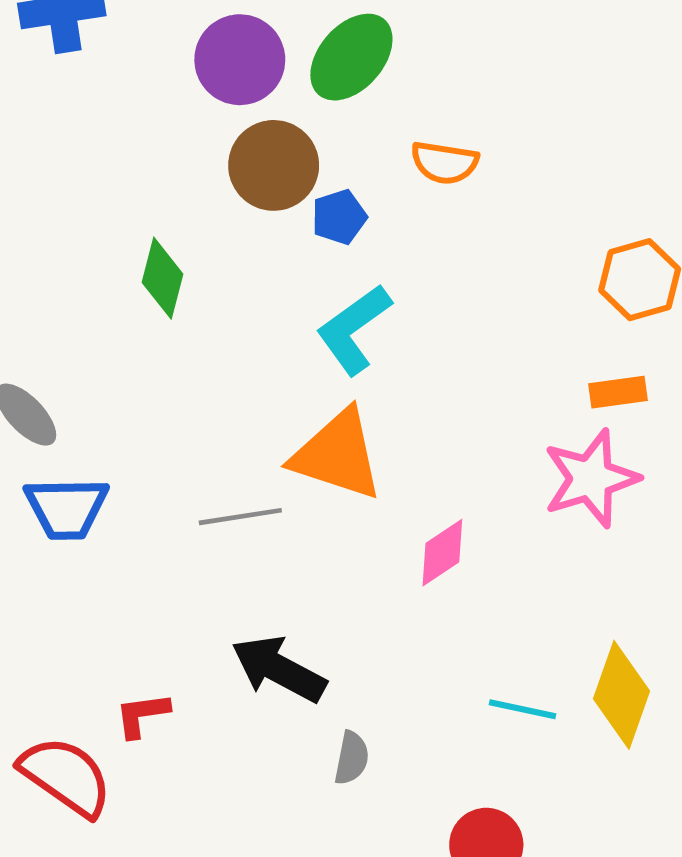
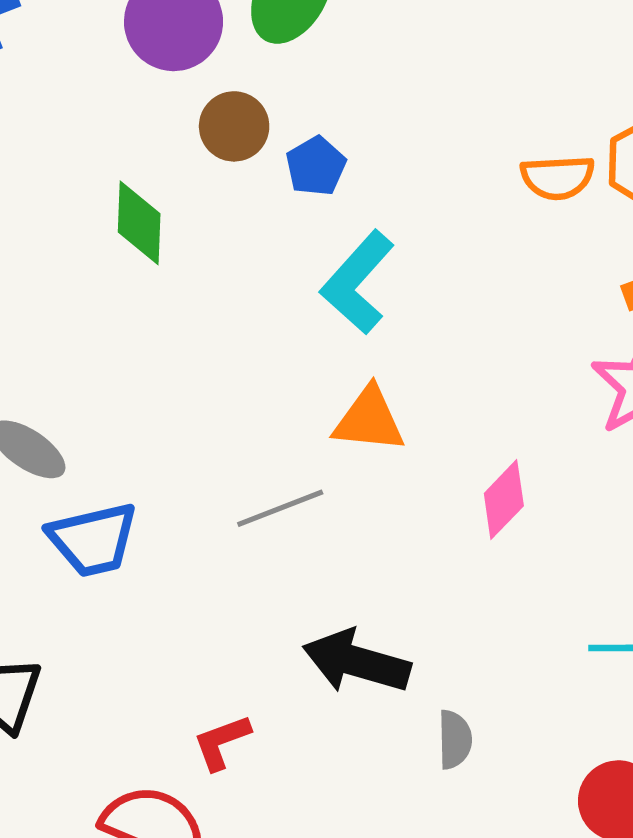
orange semicircle: (445, 163) -> (557, 177), moved
brown circle: (274, 165) -> (234, 126), size x0.7
green diamond: (163, 278) -> (139, 223), moved
orange triangle: (337, 455) -> (369, 420), size x0.7

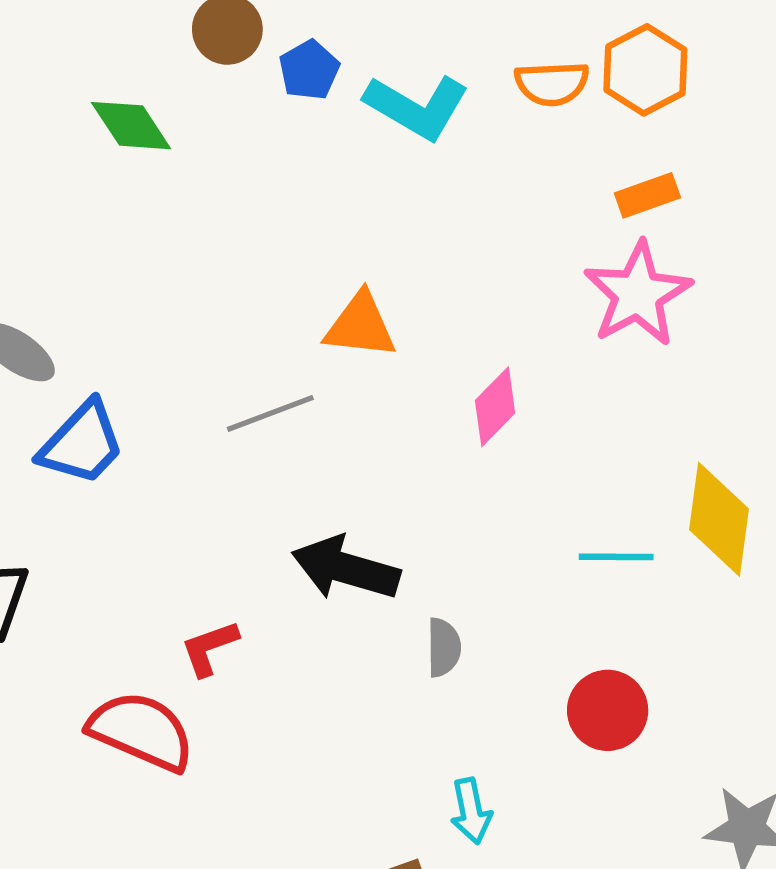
green diamond: (139, 223) -> (131, 126), turned -36
cyan L-shape: (357, 282) -> (417, 107), moved, turned -102
blue trapezoid: (93, 540) -> (82, 443), turned -34

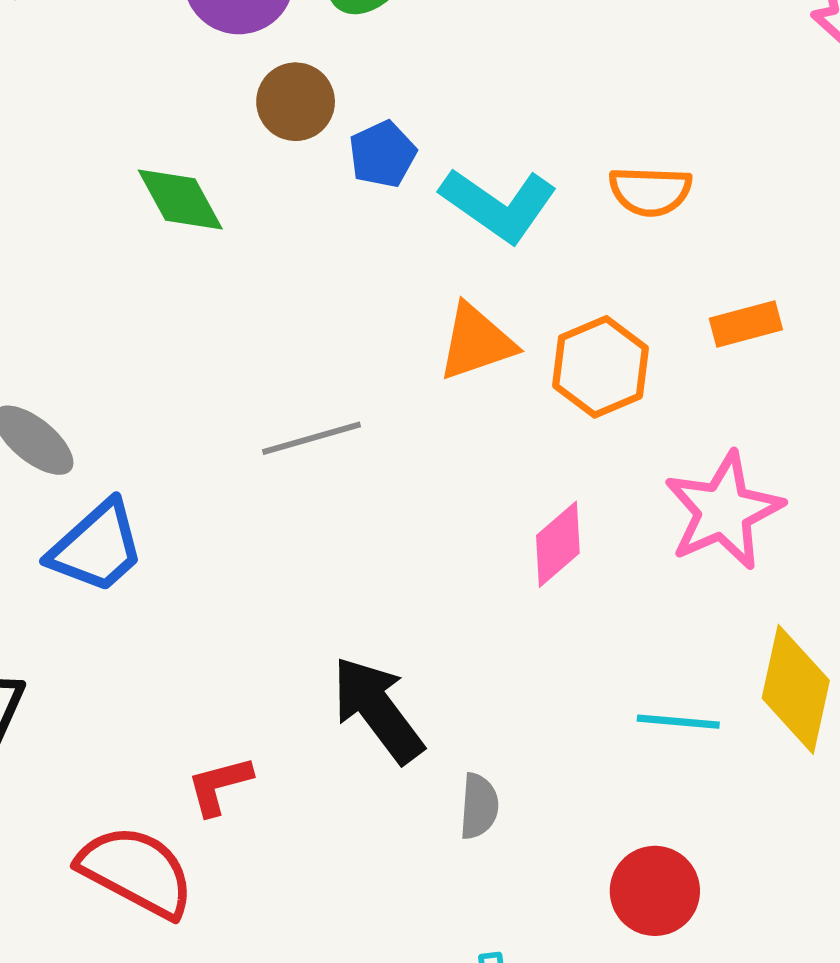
orange hexagon: (645, 70) -> (600, 367), moved
pink star: (638, 294) -> (723, 511), moved
orange triangle: (360, 325) -> (476, 342), moved, turned -30
gray line: (270, 413) -> (311, 438), moved
black arrow: (346, 568) -> (378, 710), turned 32

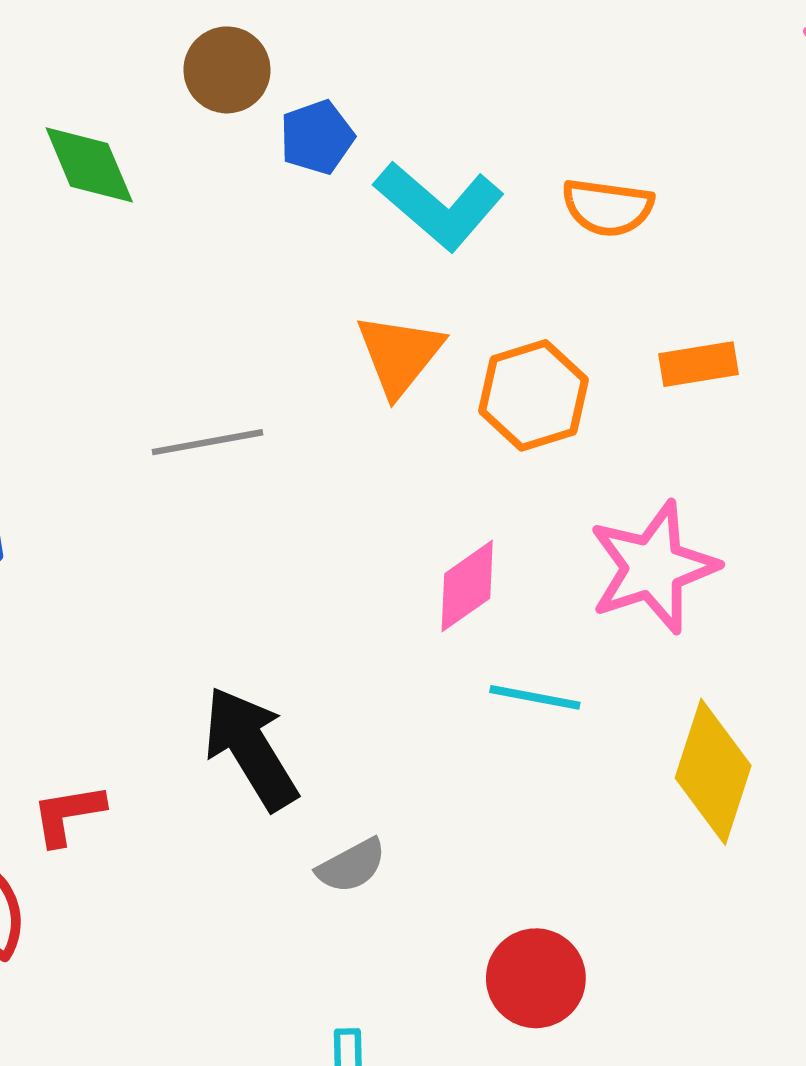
orange triangle: (476, 342) -> (399, 355), turned -38
cyan line: (678, 722) -> (535, 697), moved
gray semicircle: (479, 806) -> (351, 866), turned 52

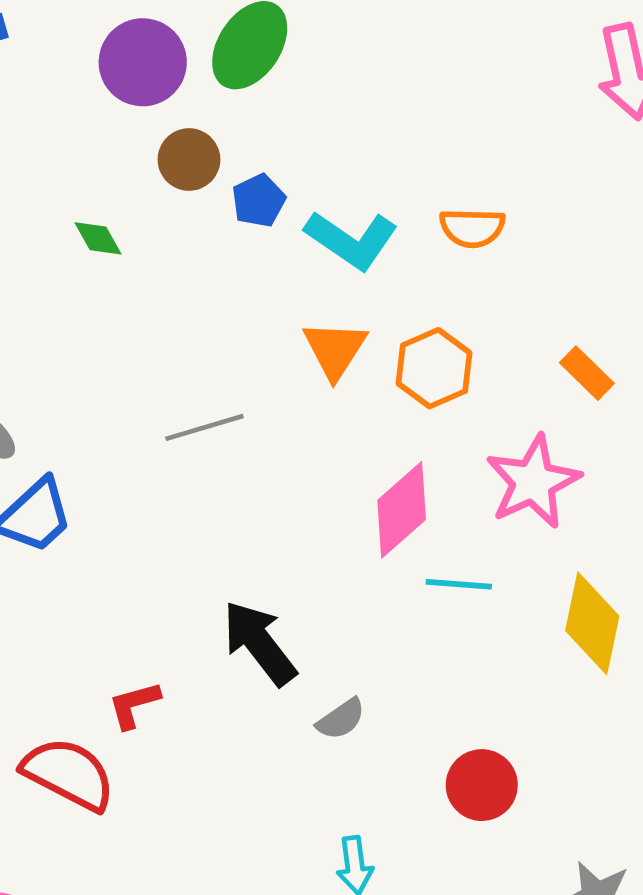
green diamond: (89, 165) -> (98, 238), size x0.7
orange rectangle: (698, 364) -> (587, 373), moved, turned 60
pink diamond: (467, 586) -> (402, 510), size x1.4

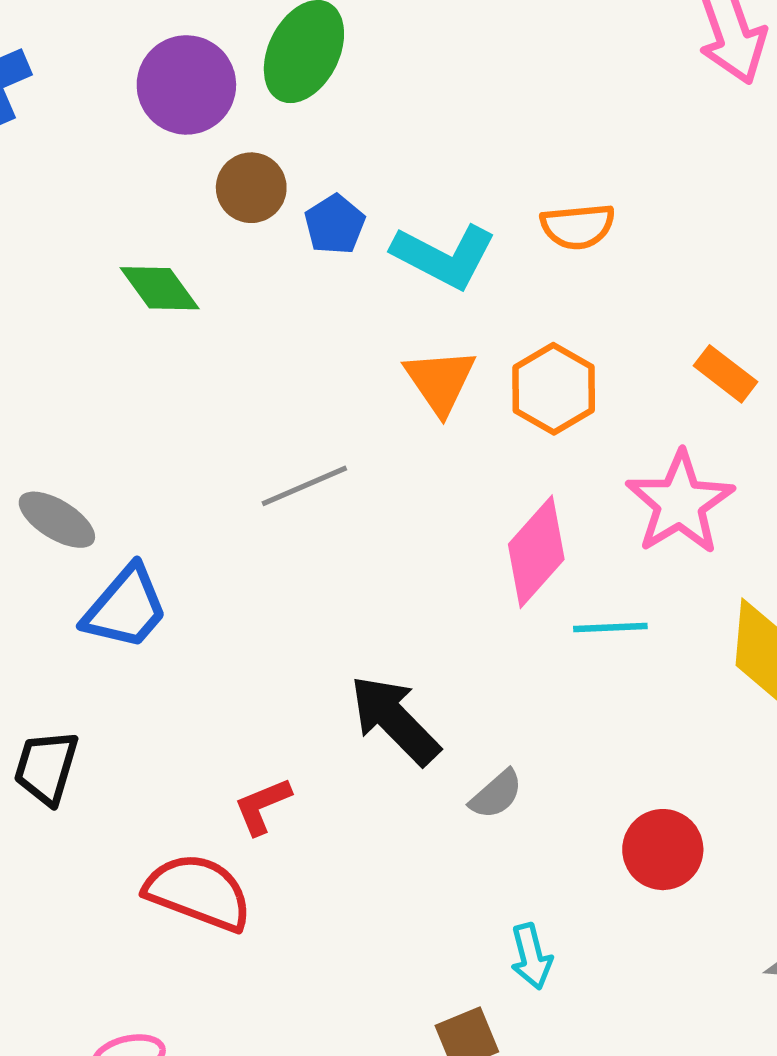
green diamond: (98, 238) -> (160, 288), size x1.4

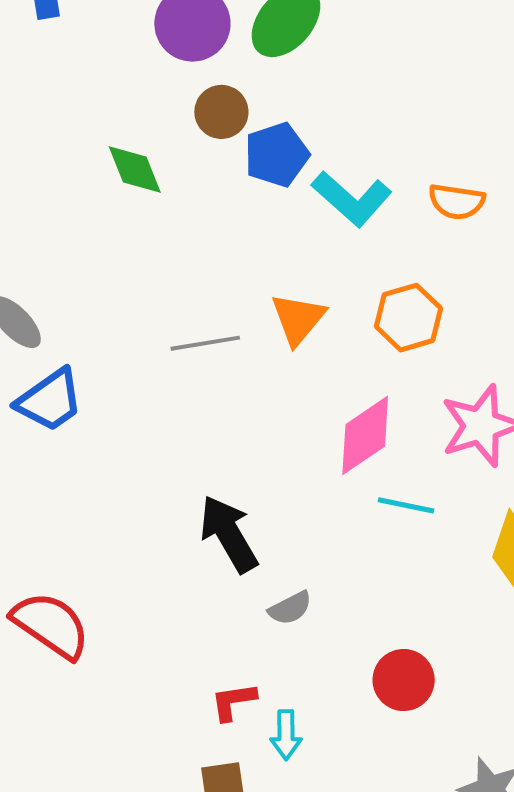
blue pentagon: (335, 224) -> (277, 155), size x1.4
orange triangle: (440, 381) -> (298, 319), moved
red L-shape: (262, 806) -> (233, 702), moved

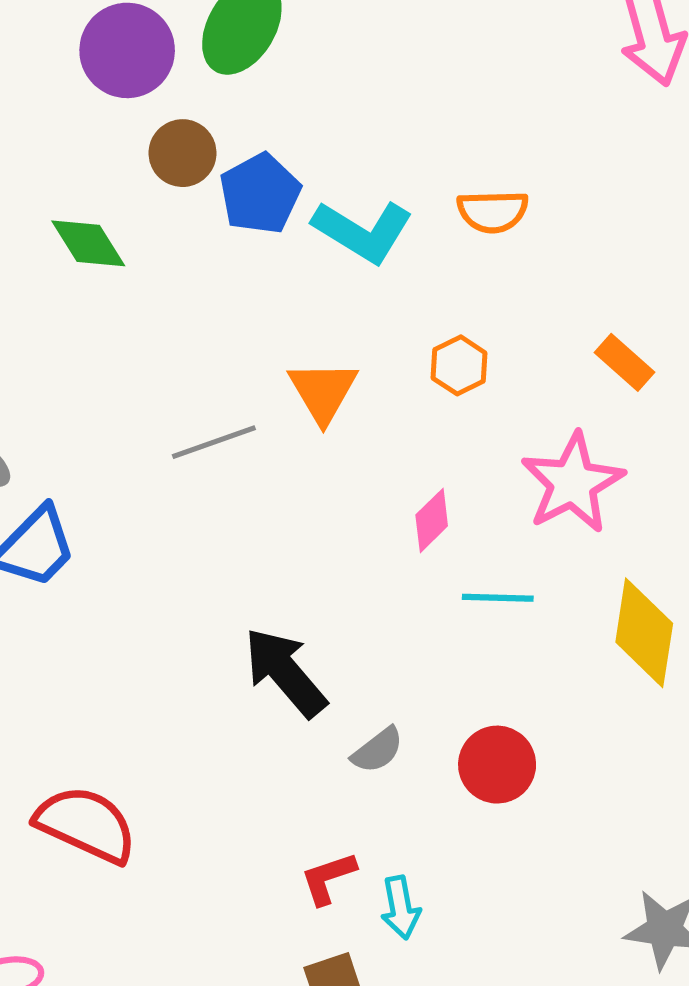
orange hexagon: (408, 318) -> (459, 365), size x0.7
pink diamond: (365, 435) -> (432, 520), size x0.6
red circle: (404, 680) -> (497, 765), moved

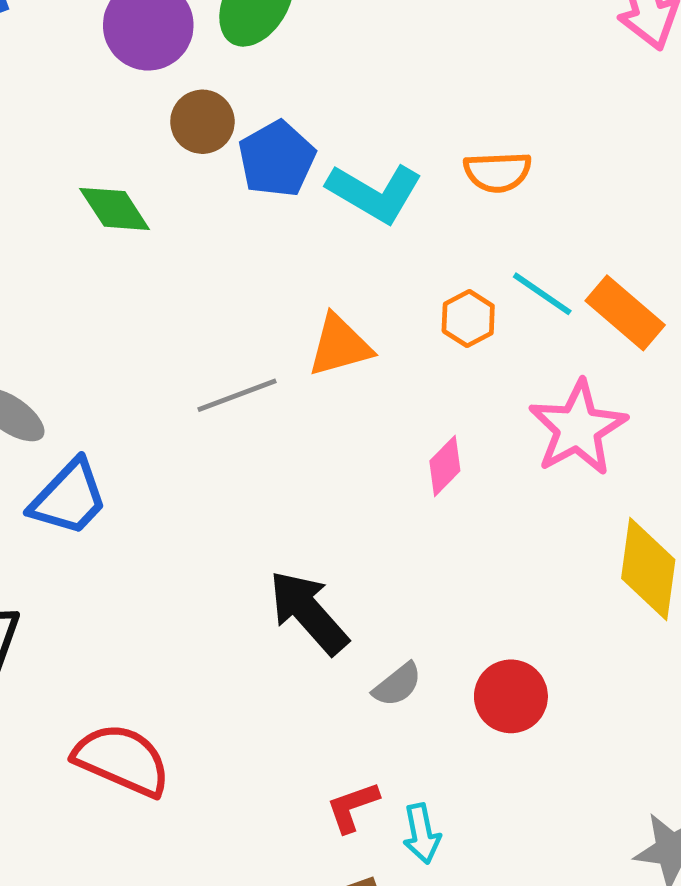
orange rectangle: (625, 362) -> (625, 313), size x1.4
orange triangle: (323, 392) -> (340, 346), turned 46
cyan line: (498, 598) -> (542, 294), moved, turned 34

